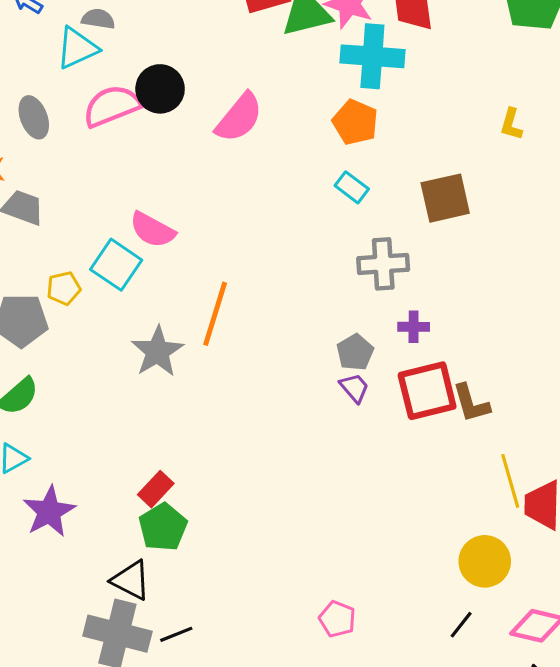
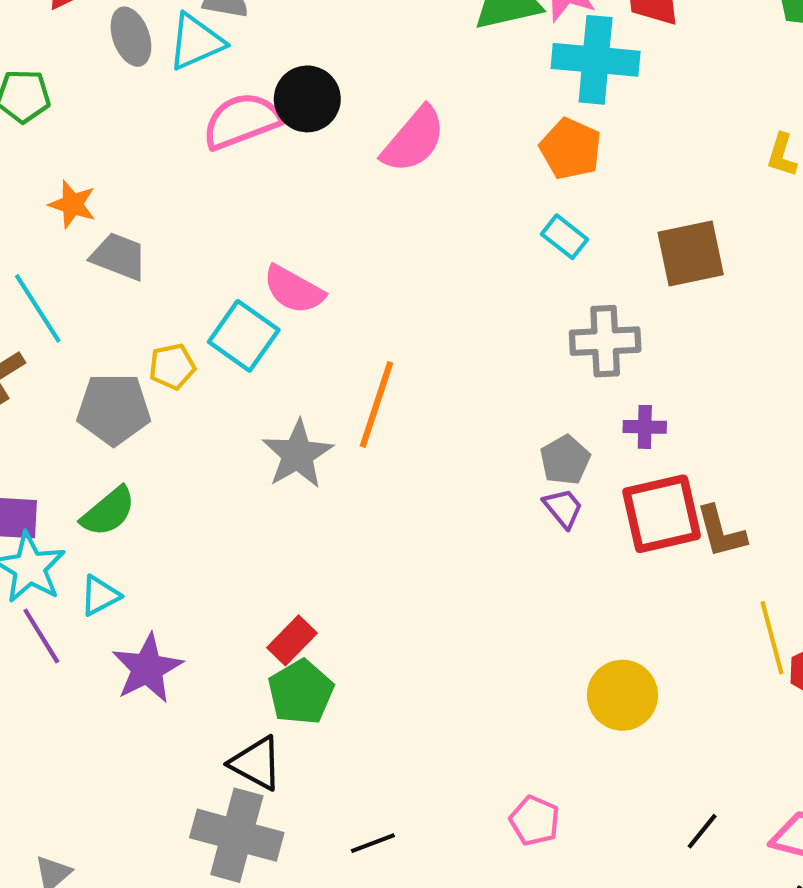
gray ellipse: (34, 117) -> (131, 37), moved
yellow circle: (485, 561) -> (622, 695), moved
black line: (176, 634) -> (373, 843), moved

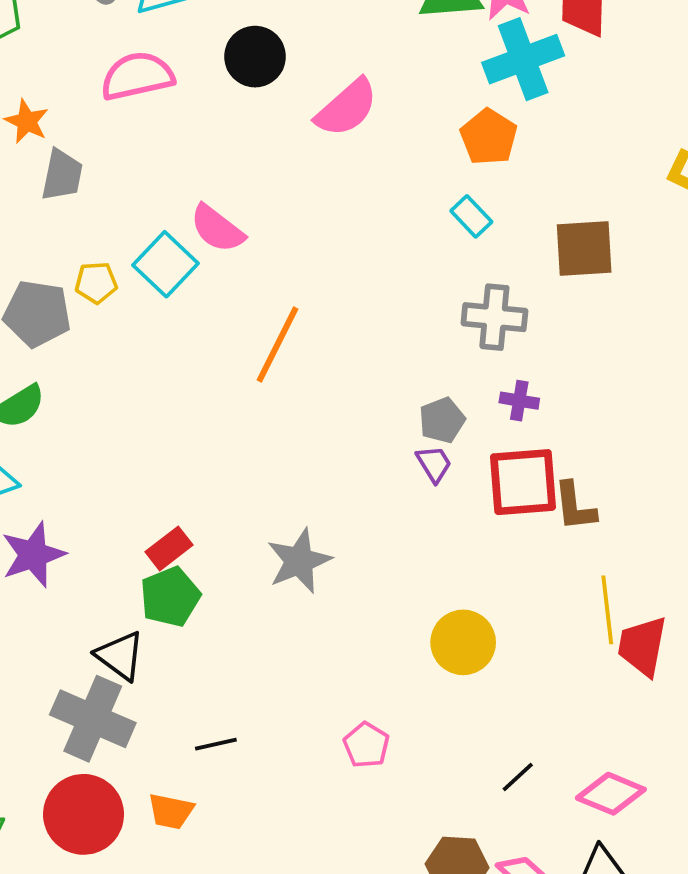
cyan cross: (596, 60) -> (523, 59), turned -34
pink semicircle: (242, 121) -> (137, 76), moved
gray trapezoid: (119, 256) -> (62, 175), turned 72
gray star: (298, 454) -> (299, 561), moved

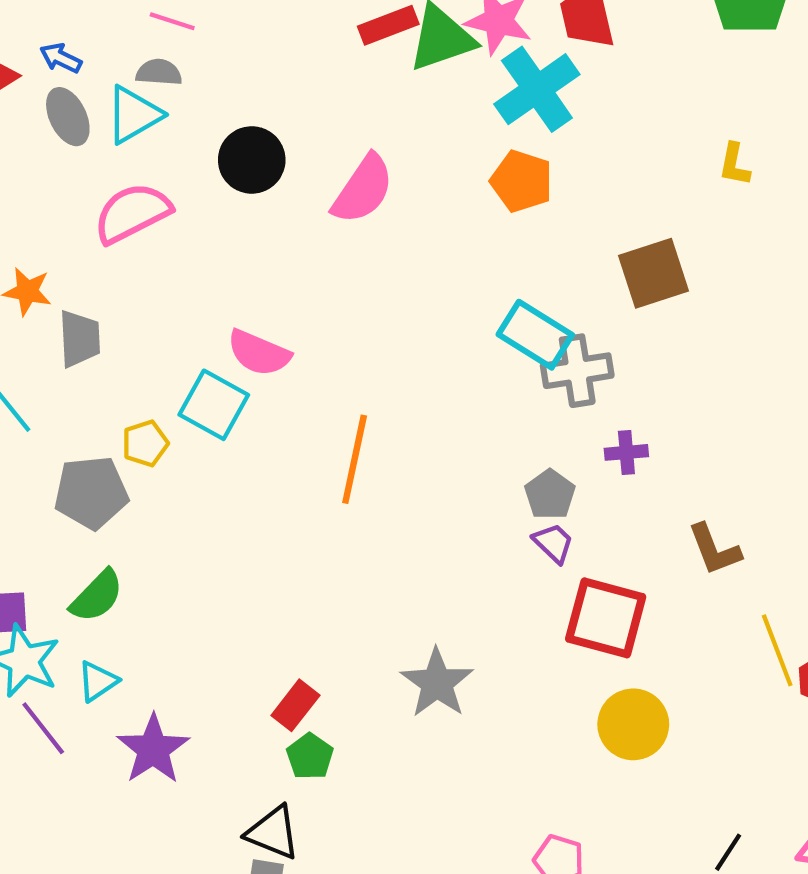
cyan rectangle: (471, 216) -> (535, 335), moved, size x1.6
red square: (523, 482) -> (606, 618), moved, turned 34
green pentagon: (170, 597) -> (310, 756), size x0.7

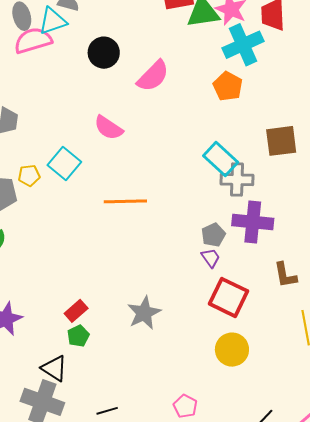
pink semicircle: (132, 213) -> (33, 40), moved
pink semicircle: (259, 353) -> (108, 128), moved
purple cross: (626, 452) -> (253, 222), size x2.0
orange line: (355, 459) -> (125, 201), turned 66

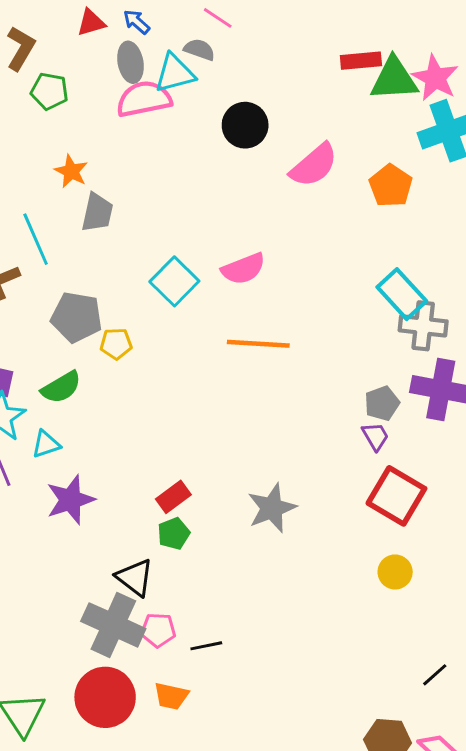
orange pentagon: (228, 86) -> (391, 186), moved
pink semicircle: (108, 128) -> (243, 269), moved, turned -60
yellow pentagon: (29, 175) -> (116, 344), moved
yellow circle: (232, 350) -> (395, 572), size x0.7
pink pentagon: (185, 406) -> (158, 630), moved, turned -30

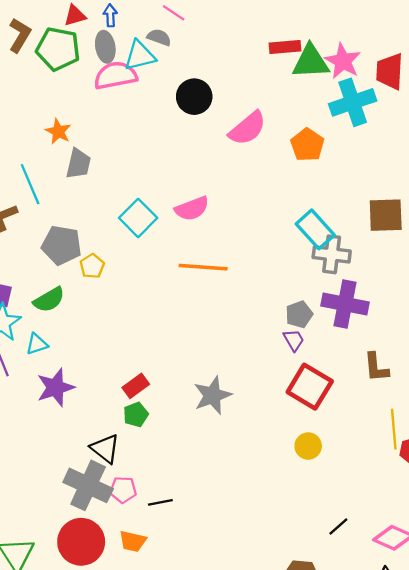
blue arrow: (137, 22) -> (110, 15), turned 45
green pentagon: (49, 91) -> (58, 49), moved, size x1.5
yellow pentagon: (116, 344) -> (92, 266), turned -30

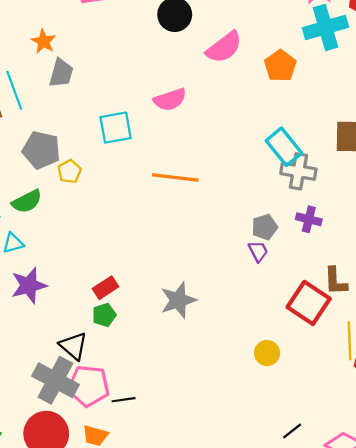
pink semicircle: (192, 209) -> (170, 100), moved
cyan square: (138, 218) -> (116, 128), turned 32
purple cross: (345, 304) -> (309, 219), size x0.6
red square: (310, 387) -> (309, 303), moved
pink pentagon: (123, 490) -> (89, 386), size x1.6

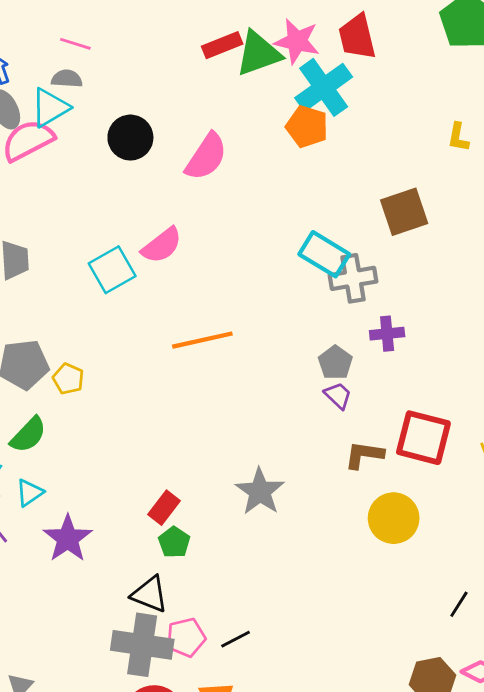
orange pentagon: (280, 66) -> (307, 127), moved
cyan square: (116, 128) -> (112, 270), moved
brown L-shape: (336, 281) -> (364, 455), moved, turned 120
yellow circle: (267, 353) -> (394, 518), size x1.5
pink pentagon: (89, 386) -> (186, 637), size x0.7

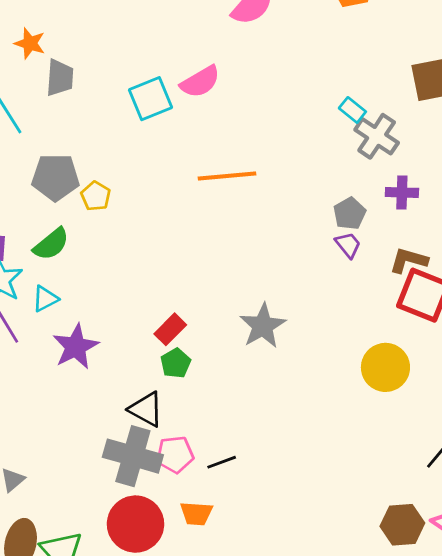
cyan rectangle: (324, 254) -> (352, 110), size x0.6
gray cross: (353, 278) -> (377, 136), turned 36
brown L-shape: (364, 455) -> (409, 260), moved

